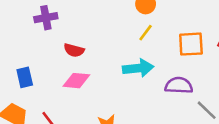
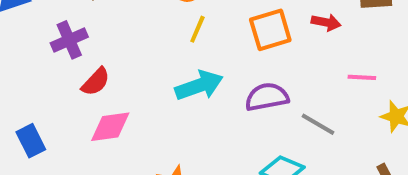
purple cross: (46, 18) -> (69, 40), moved
red semicircle: (74, 50) -> (96, 82), turned -48

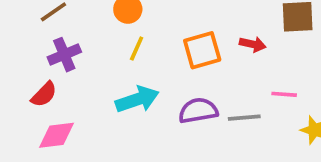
purple cross: (69, 40) -> (64, 55), moved
gray line: (318, 124) -> (244, 118), moved, turned -36

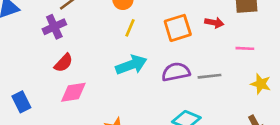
purple cross: (64, 55) -> (54, 27), moved
pink line: (284, 94) -> (245, 48), moved

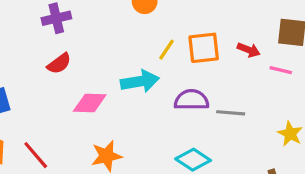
yellow line: (130, 28) -> (167, 50), moved
pink line: (245, 48) -> (281, 70), moved
pink diamond: (73, 92) -> (90, 103), moved

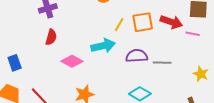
red arrow: (249, 50) -> (171, 22), size x1.5
red semicircle: (59, 64) -> (51, 37), turned -35
pink diamond: (90, 103) -> (72, 61), turned 30

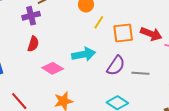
yellow line: (119, 25) -> (99, 22), moved
purple semicircle: (137, 56) -> (116, 66), turned 125

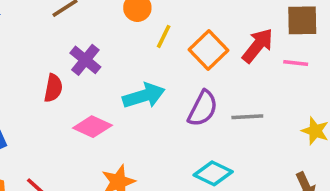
purple cross: (31, 16) -> (85, 60), moved, turned -30
orange square: (123, 33) -> (208, 50), turned -30
red arrow: (151, 34) -> (258, 46), turned -65

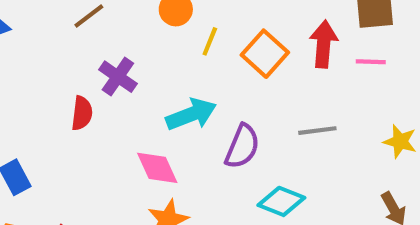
red arrow: (258, 46) -> (324, 44), turned -30
purple semicircle: (203, 109) -> (242, 146), moved
pink diamond: (92, 127) -> (157, 168), moved, turned 45

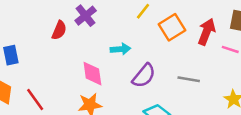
cyan arrow: (191, 114) -> (120, 49), size x0.7

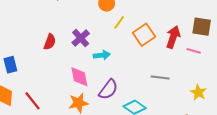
purple cross: (86, 16) -> (81, 38), moved
purple semicircle: (144, 76) -> (108, 89), moved

